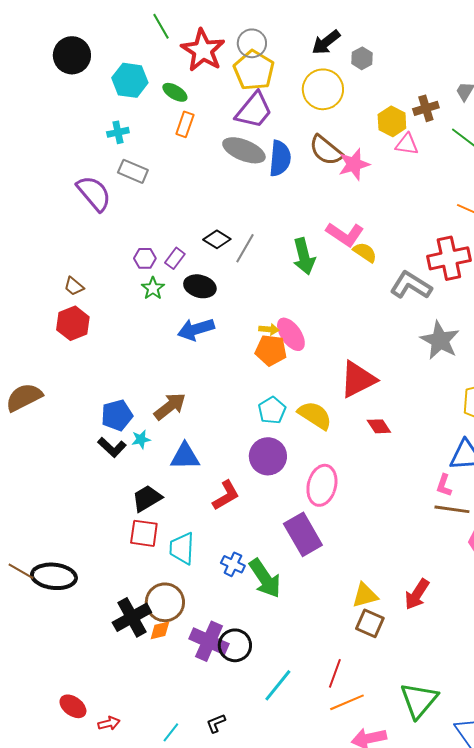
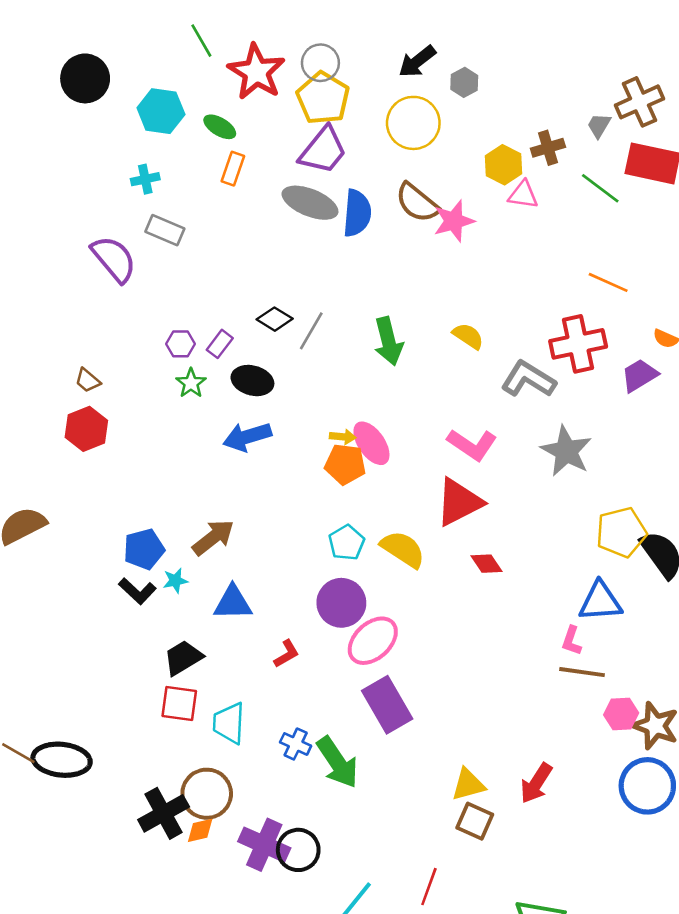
pink L-shape: (345, 234) -> (472, 445), moved
pink ellipse: (322, 485) -> (373, 641), moved, turned 33
red L-shape: (226, 495) -> (286, 654), size x0.7

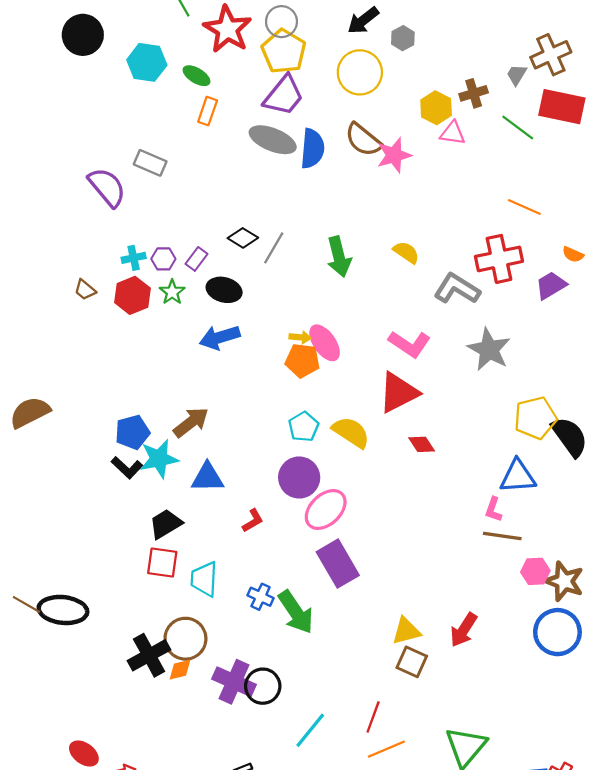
cyan cross: (145, 179) -> (134, 258), moved
red hexagon: (86, 429) -> (132, 295), moved
cyan star: (175, 581) -> (159, 459), size x1.8

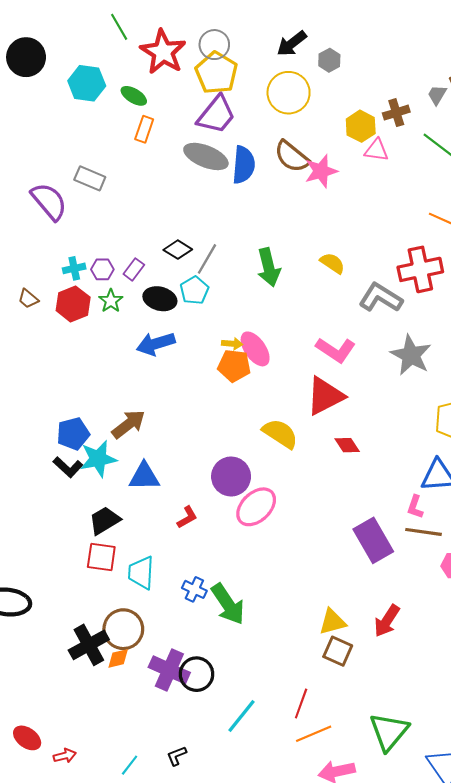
cyan pentagon: (304, 427) -> (194, 290), moved
purple rectangle: (338, 564) -> (373, 540), moved

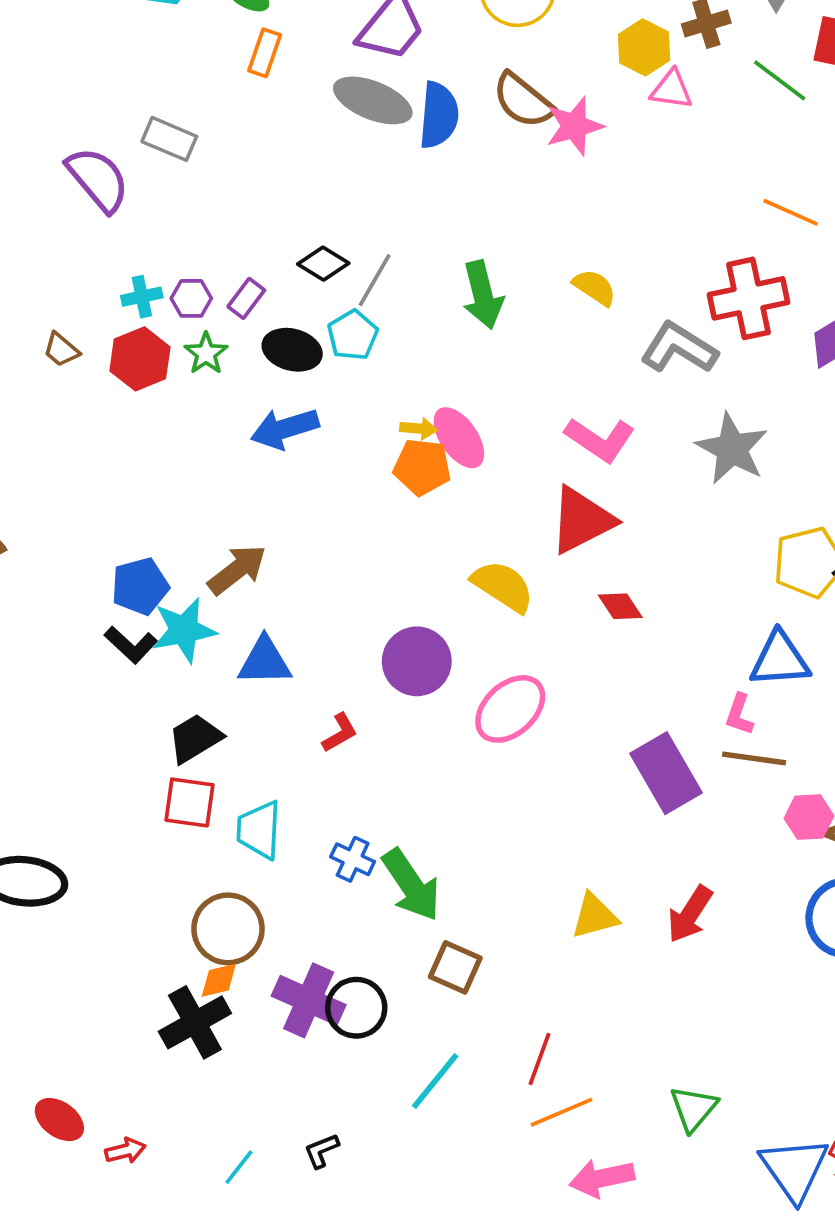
pink ellipse: (256, 507) -> (510, 709), moved
black cross: (89, 645) -> (195, 1022), moved
brown square: (338, 651) -> (455, 967), moved
green triangle: (389, 732) -> (694, 1109), size x0.7

